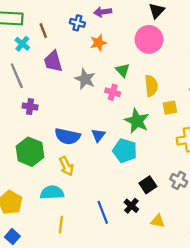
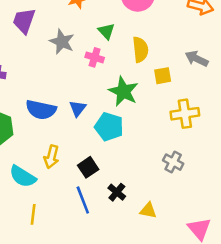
purple trapezoid: (53, 61) -> (24, 21), turned 35
yellow arrow: (66, 166) -> (51, 157), moved, turned 42
black square: (148, 185) -> (88, 167), moved
cyan semicircle: (52, 192) -> (23, 176), turned -145

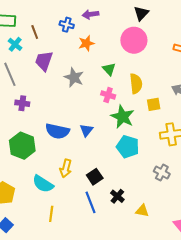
pink cross: (95, 57) -> (108, 95), moved
cyan pentagon: (109, 127) -> (128, 147), moved

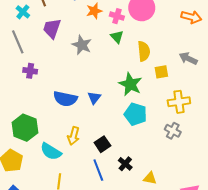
pink cross: (108, 95) -> (117, 16), moved
green hexagon: (22, 146) -> (25, 128), moved
gray cross: (162, 173) -> (173, 131), moved

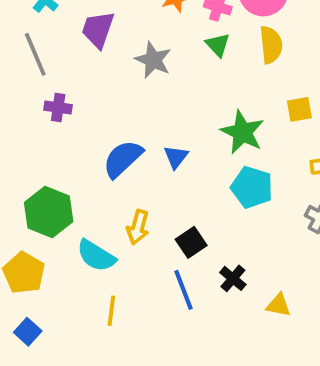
yellow semicircle: (144, 51) -> (271, 45), moved
blue semicircle: (65, 99) -> (123, 159), turned 125

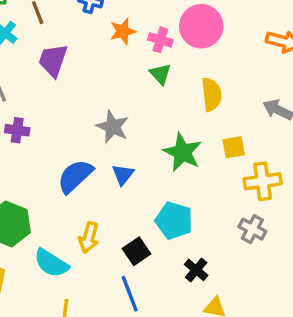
yellow semicircle: (271, 45) -> (211, 94), moved
gray star: (153, 60) -> (113, 127), moved
yellow square: (299, 109) -> (234, 147), moved
cyan pentagon: (252, 187) -> (174, 221), moved
black cross: (233, 278) -> (196, 270), moved

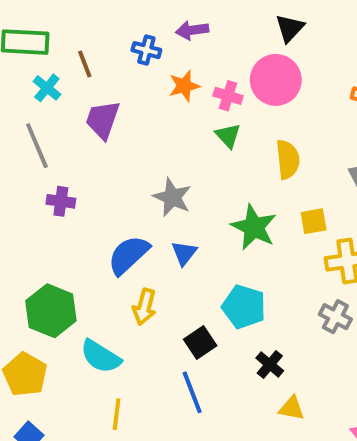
yellow arrow: (89, 238) -> (144, 307), moved

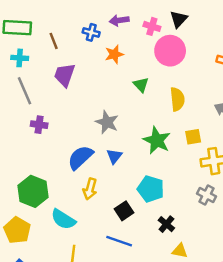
cyan cross: (47, 88) -> (20, 58), moved, turned -35
pink cross: (228, 96) -> (152, 26), moved
blue line: (192, 392) -> (119, 241), turned -50

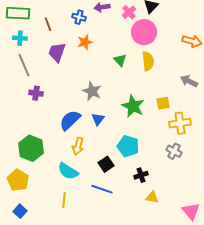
pink cross: (152, 26) -> (129, 12), turned 32
orange star: (114, 54) -> (85, 42), moved
yellow semicircle: (177, 99) -> (148, 61), moved
cyan semicircle: (63, 219) -> (68, 171), moved
black cross: (166, 224) -> (141, 175), turned 32

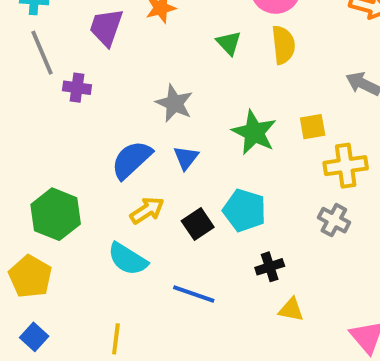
purple cross: (36, 93) -> (77, 88), moved
yellow arrow: (78, 146) -> (147, 210), turned -138
black square: (106, 164) -> (198, 224), moved
yellow line: (64, 200) -> (116, 339), moved

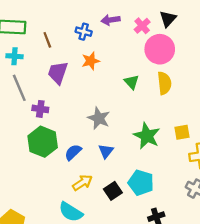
blue semicircle: (132, 160) -> (73, 152), size x0.7
green hexagon: (56, 214) -> (43, 142), moved

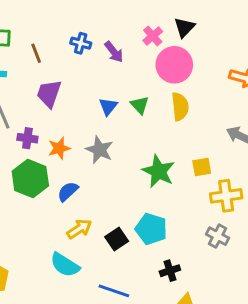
purple arrow: (111, 20) -> (114, 52), moved, turned -120
orange star: (91, 61) -> (59, 148), moved
blue triangle: (106, 151) -> (108, 107), moved

